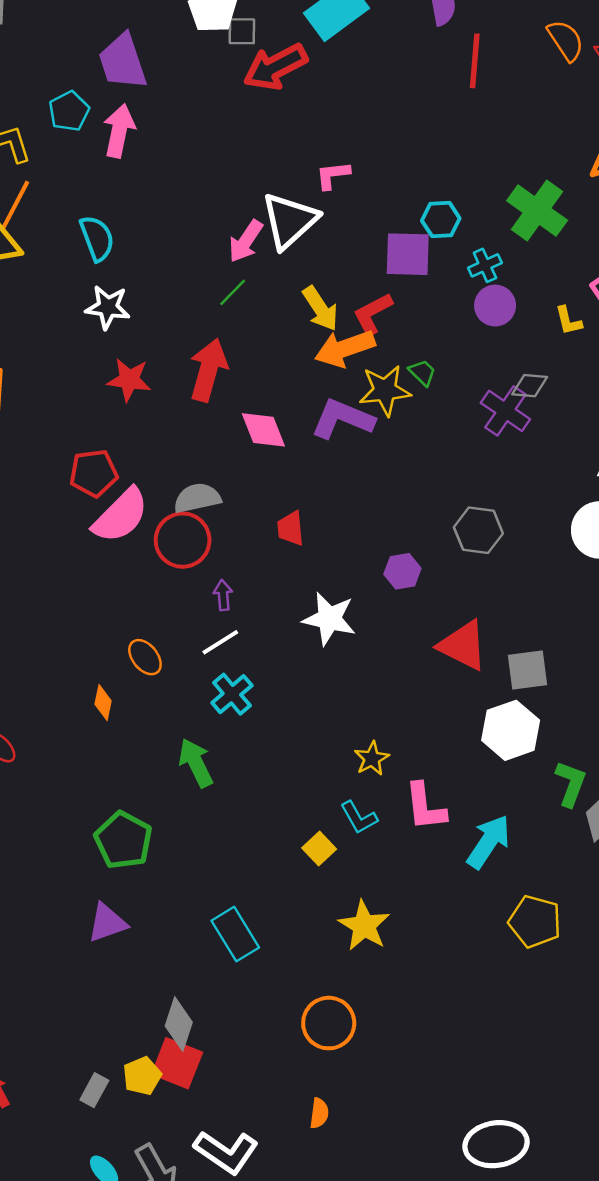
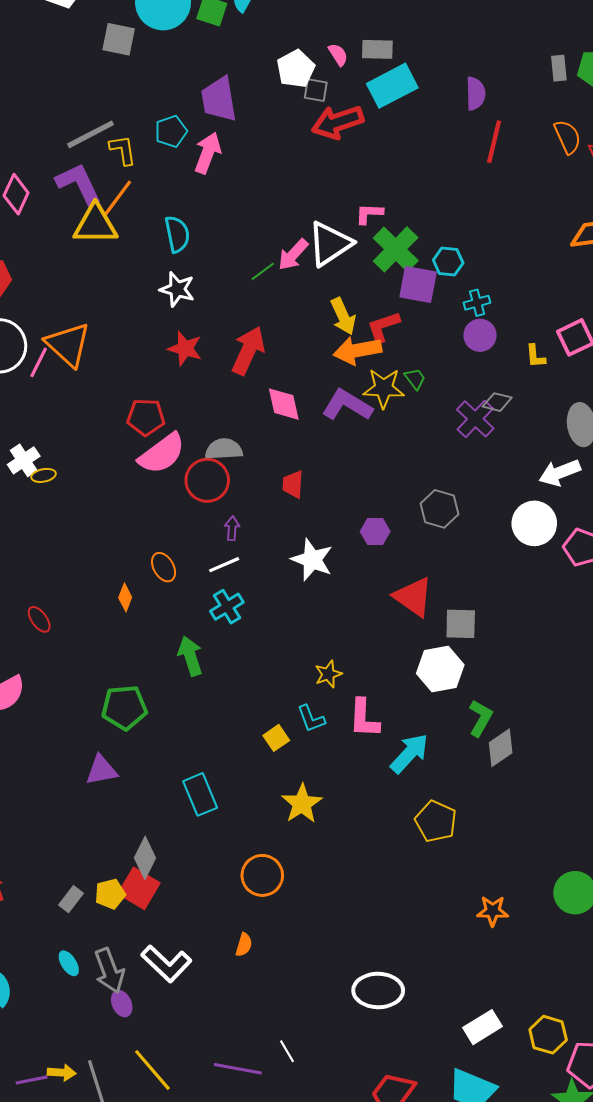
green cross: (537, 211) -> (396, 249), moved
green line: (233, 292) -> (263, 271), moved
green pentagon: (123, 840) -> (124, 708), turned 30

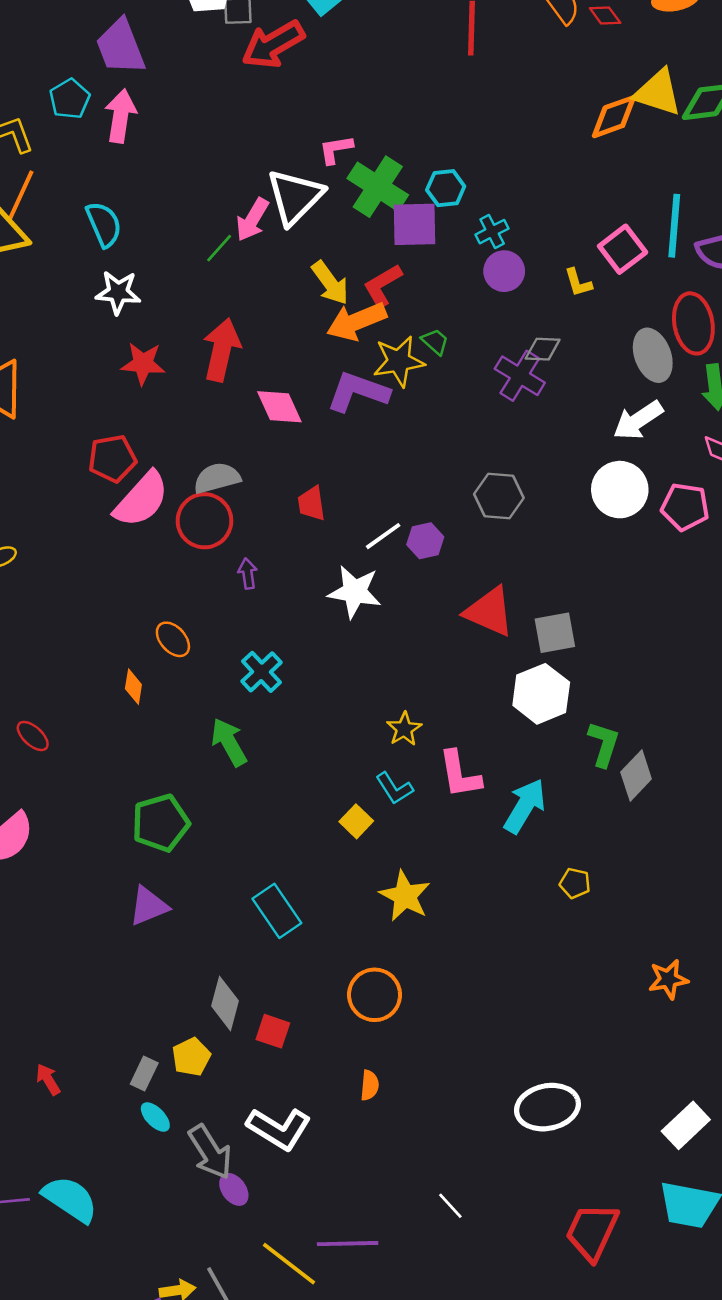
white line: (224, 565) -> (383, 536), moved
yellow pentagon: (436, 821) -> (575, 883), size x0.6
red square: (139, 888) -> (273, 1031), moved, size x0.7
cyan ellipse: (69, 963) -> (155, 1117), moved
purple line: (238, 1069) -> (348, 1244), moved

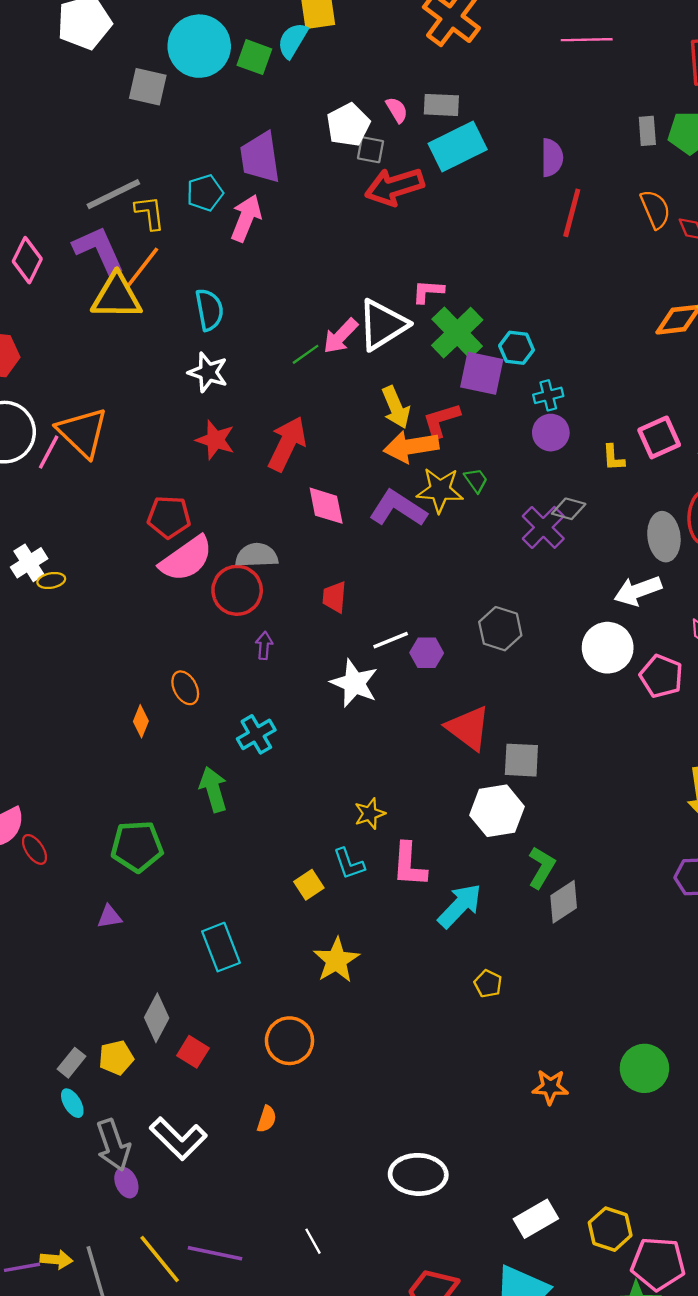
red ellipse: (33, 736) -> (35, 849), moved
purple triangle: (149, 906) -> (109, 917), size x0.7

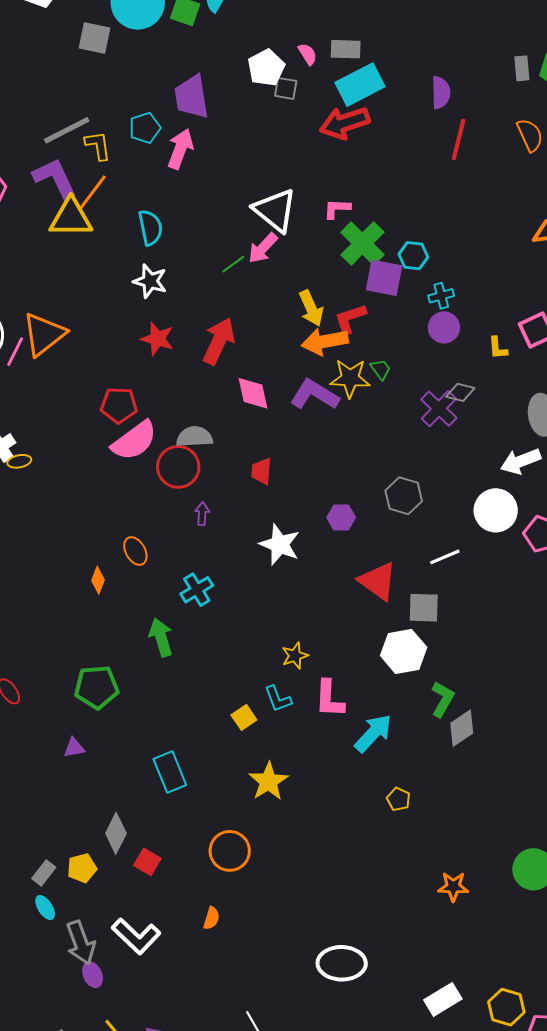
red arrow: (394, 187) -> (345, 123), moved
white triangle: (383, 325) -> (275, 210), moved, turned -48
orange triangle: (82, 432) -> (44, 334), turned 39
white line: (391, 640) -> (445, 557), moved

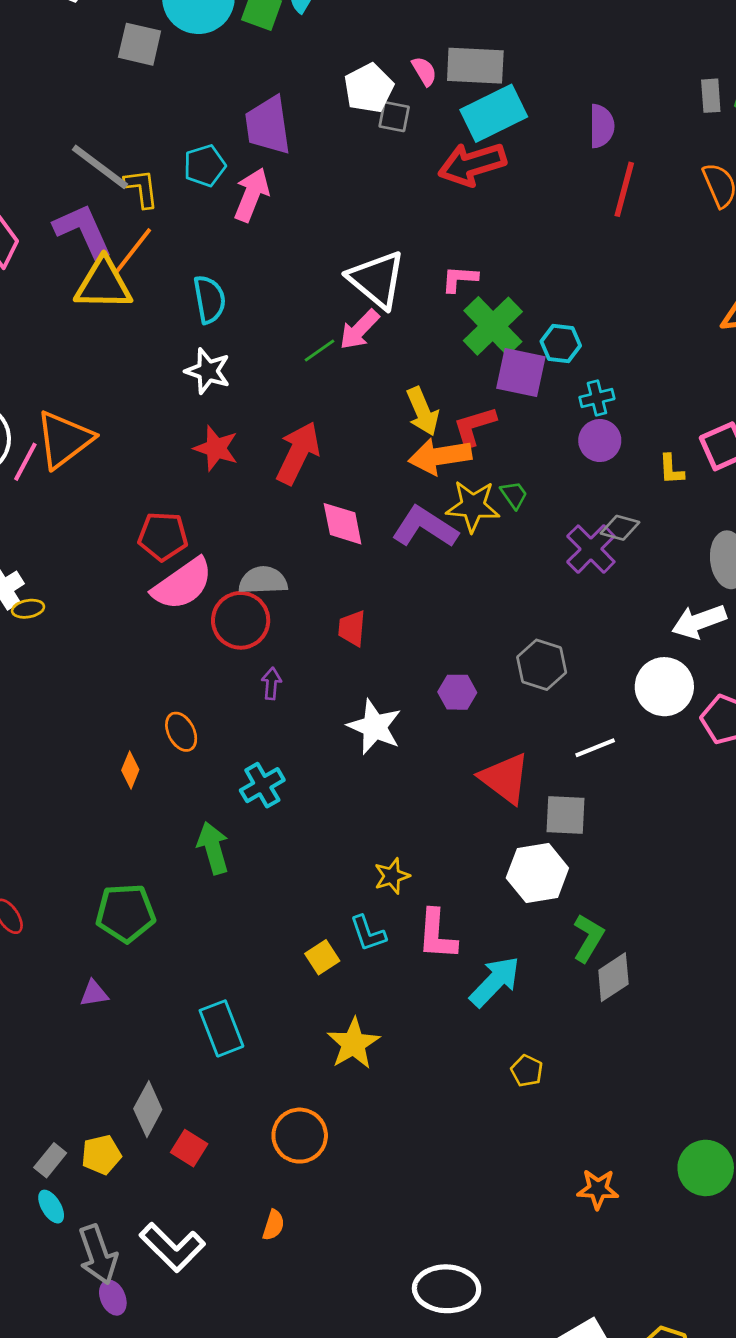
gray rectangle: (346, 49) -> (475, 66), size x1.4
gray line: (67, 130) -> (100, 167), turned 63

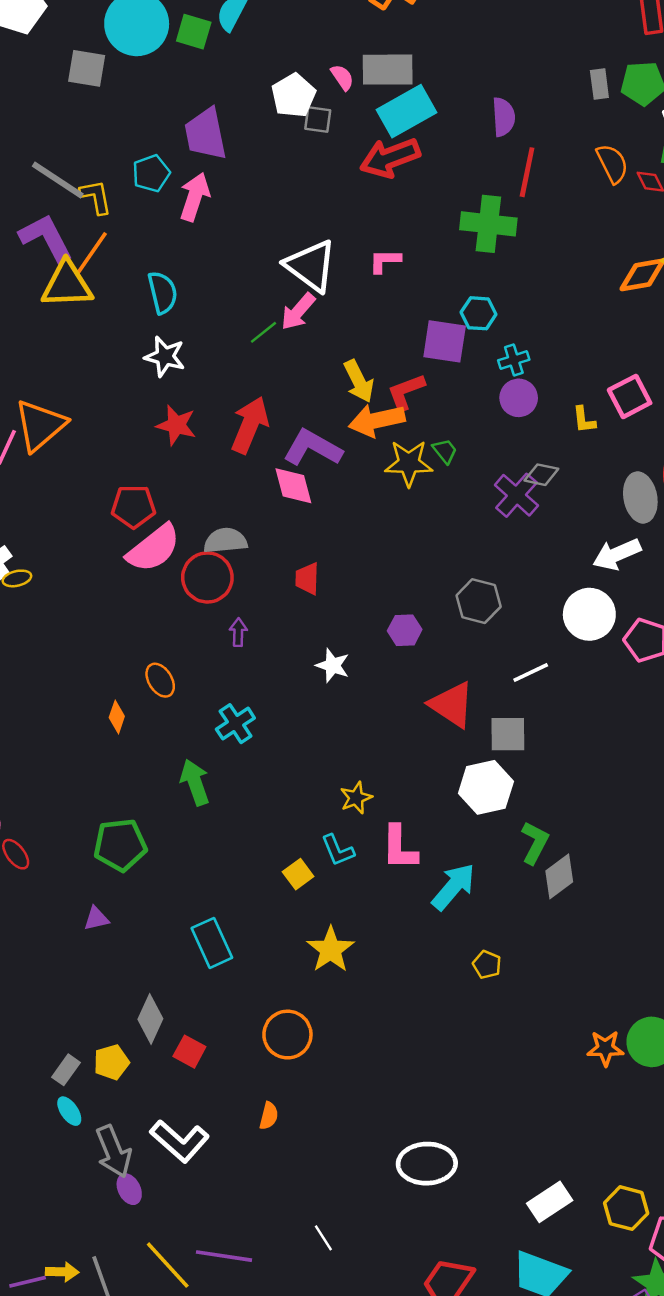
green cross: (493, 326) -> (488, 224), moved, turned -36
purple L-shape: (425, 527) -> (313, 448), moved
white star: (375, 727) -> (333, 665), size x0.7
orange star: (598, 1189) -> (605, 1048), moved

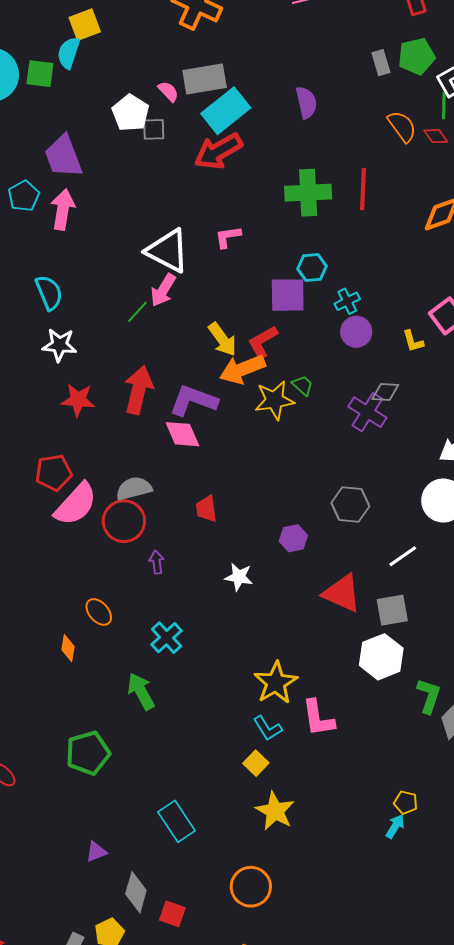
red line: (527, 172) -> (363, 189), moved
yellow star: (356, 798) -> (276, 683), size x1.6
yellow square: (298, 874) -> (256, 763), moved
cyan arrow: (453, 887) -> (395, 826), moved, size x0.6
purple triangle: (96, 919) -> (96, 852), moved

